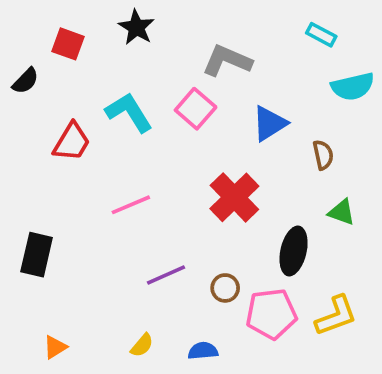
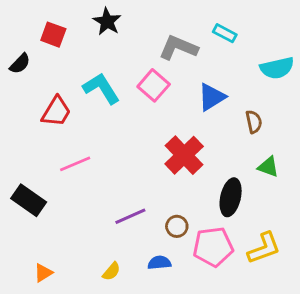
cyan rectangle: (321, 35) -> (225, 33), moved
pink line: (131, 205) -> (75, 164), moved
black rectangle: (37, 255) -> (29, 200), turned -68
blue semicircle: (203, 351) -> (159, 263), moved

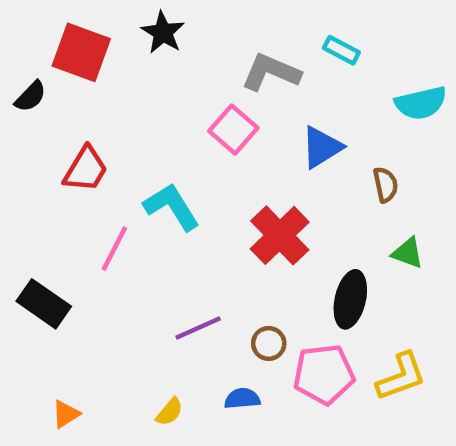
red square: (53, 35) -> (81, 52), size x1.5
cyan L-shape: (101, 88) -> (172, 207), moved
pink line: (75, 164) -> (114, 249), turned -40

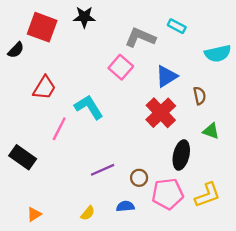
black star: (163, 33) -> (84, 17), turned -30
red cross: (280, 235) -> (161, 113), moved

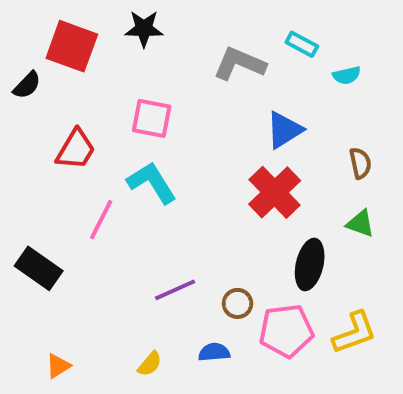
cyan semicircle: (218, 53) -> (347, 75), moved, size x0.6
pink square: (121, 67) -> (152, 118), moved, turned -30
brown semicircle: (200, 96) -> (360, 163), moved

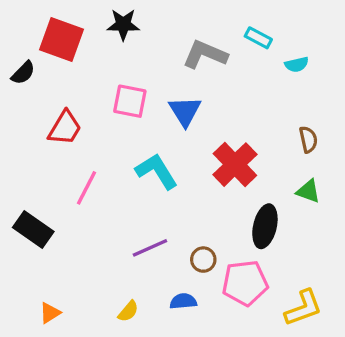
blue triangle: (284, 130) -> (185, 111), moved, turned -30
cyan L-shape: (152, 183) -> (157, 171), moved
yellow L-shape: (354, 333) -> (303, 308), moved

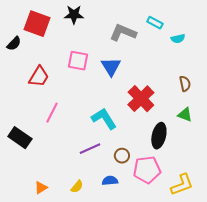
cyan L-shape: (157, 171) -> (104, 119), moved
orange triangle: (50, 313) -> (41, 188), moved

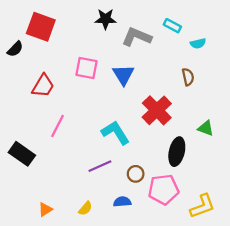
black star: (74, 15) -> (105, 19), moved
brown semicircle: (185, 84) -> (188, 77), moved

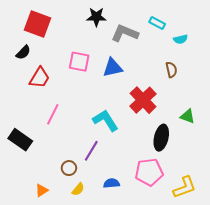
black semicircle: (15, 49) -> (23, 52), moved
blue triangle: (123, 75) -> (113, 68), turned 50
purple line: (100, 166) -> (91, 151), turned -35
brown circle: (136, 174) -> (69, 168), moved

